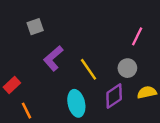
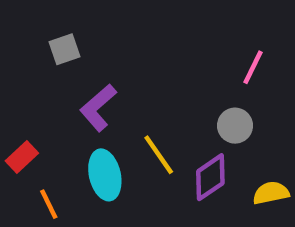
yellow line: (89, 69) -> (159, 155), moved
yellow semicircle: (147, 92) -> (271, 193), moved
cyan ellipse: (76, 103) -> (105, 175), moved

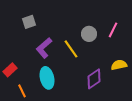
gray circle: (235, 126) -> (89, 34), moved
yellow line: (159, 155) -> (71, 49), moved
yellow semicircle: (271, 193) -> (119, 65), moved

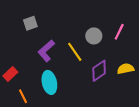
purple diamond: (94, 79) -> (99, 71), moved

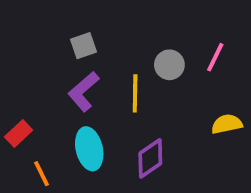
gray square: (30, 23) -> (83, 46), moved
yellow line: (75, 52) -> (135, 93), turned 36
purple diamond: (99, 71) -> (150, 158), moved

